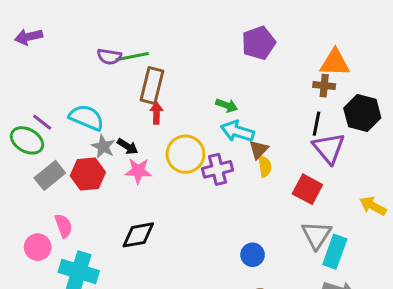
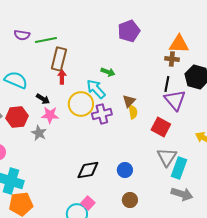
purple semicircle: (109, 57) -> (22, 35), moved
cyan arrow: (237, 131) -> (96, 89), moved, turned 30
gray star: (103, 147) -> (39, 133), moved
black diamond: (138, 235) -> (88, 170), moved

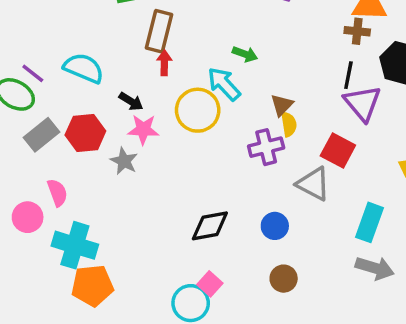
purple cross: (102, 114) -> (266, 147), moved
gray triangle: (167, 157) -> (313, 184), moved, turned -35

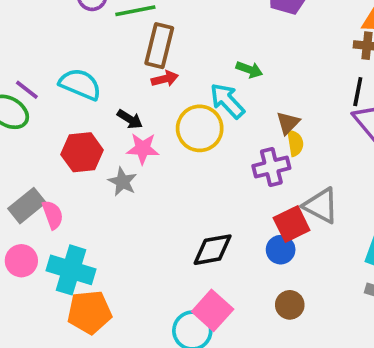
red arrow: (164, 63) -> (165, 79), turned 75
gray rectangle: (42, 135) -> (27, 206), moved
red square: (338, 151) -> (292, 224), moved, turned 36
pink circle: (28, 217) -> (21, 261), moved
pink square: (210, 284) -> (213, 310), size x1.5

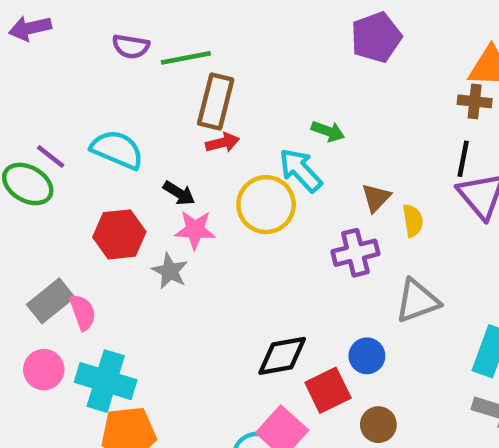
yellow semicircle: (295, 143) -> (413, 221), moved
gray triangle: (321, 206) -> (417, 301), turned -48
red square: (292, 224) -> (328, 390), moved

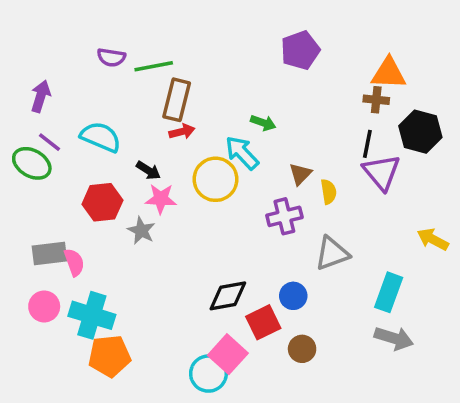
purple arrow: (30, 28) -> (41, 96), moved, turned 120
gray rectangle: (51, 301) -> (49, 253), turned 32

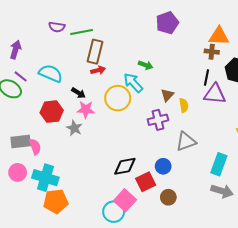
purple triangle: (382, 172) -> (215, 94), turned -45

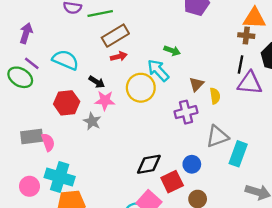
brown rectangle: (95, 52) -> (115, 36), turned 45
cyan rectangle: (219, 164) -> (238, 154), moved
pink circle: (18, 172) -> (29, 186), moved

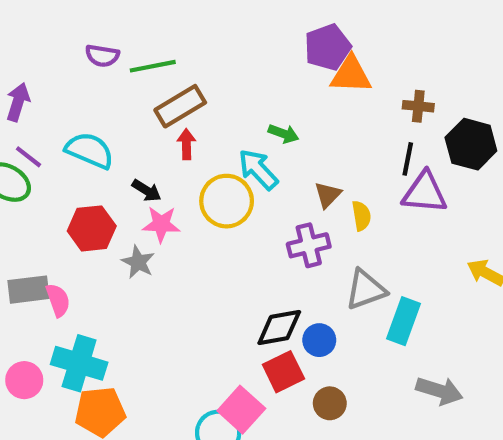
orange triangle: (254, 18) -> (351, 75), moved
red arrow: (119, 56) -> (186, 144), turned -77
black diamond: (149, 164) -> (279, 327), moved

